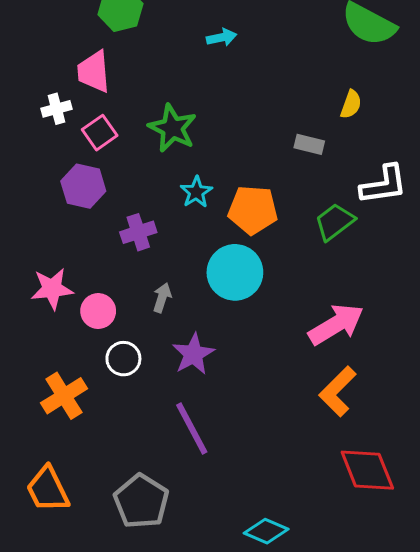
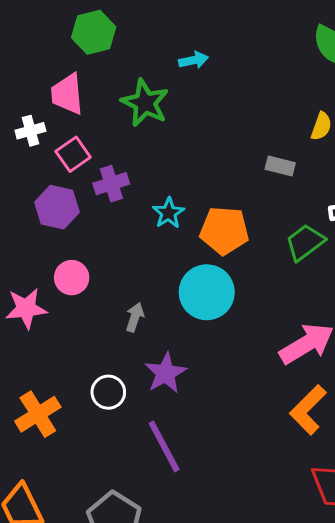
green star: (172, 128) -> (145, 103), moved
purple cross: (138, 232) -> (111, 184), moved
pink circle: (98, 311) -> (72, 278), moved
white circle: (123, 359) -> (108, 392), moved

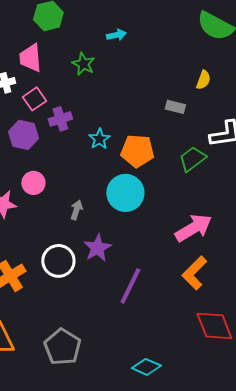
green star: (145, 103) -> (83, 64), size x0.7
white circle: (108, 392) -> (58, 261), size x1.4
purple line: (164, 446) -> (130, 286), moved, turned 54

